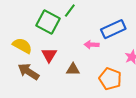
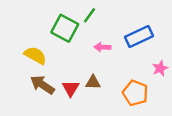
pink arrow: (92, 45) -> (102, 47), moved
red triangle: (49, 55) -> (71, 88), moved

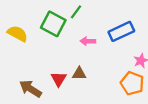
yellow semicircle: (35, 55) -> (18, 34), moved
brown arrow: (42, 85) -> (31, 89), moved
orange pentagon: (135, 93) -> (132, 83), moved

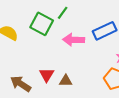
pink arrow: (88, 41) -> (74, 40), size x1.5
brown triangle: (79, 74) -> (66, 81), moved

